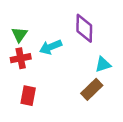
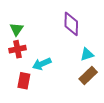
cyan arrow: (51, 47) -> (42, 64), moved
brown rectangle: (92, 89) -> (88, 75), moved

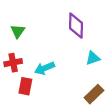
red cross: (18, 49) -> (13, 63), moved
brown rectangle: (88, 75) -> (94, 94), moved

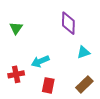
red cross: (13, 63) -> (16, 74), moved
red rectangle: (25, 86) -> (48, 85), moved

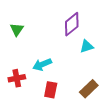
purple diamond: (68, 23) -> (72, 24), turned 50
cyan triangle: (83, 52) -> (87, 46), moved

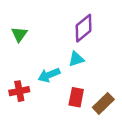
cyan triangle: (87, 46) -> (76, 59), moved
red rectangle: (51, 90) -> (76, 97), moved

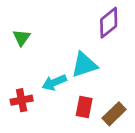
purple diamond: (84, 28) -> (109, 23), moved
cyan triangle: (76, 59) -> (84, 65), size x1.5

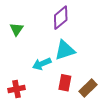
purple diamond: (109, 23) -> (61, 18), moved
red cross: (22, 100) -> (17, 89), moved

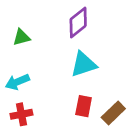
green triangle: (17, 29) -> (21, 37), turned 40
cyan arrow: (42, 64) -> (17, 82), moved

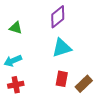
green triangle: (21, 37) -> (16, 28), turned 32

